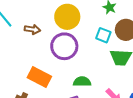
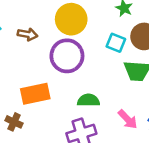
orange rectangle: (39, 77) -> (35, 94), turned -40

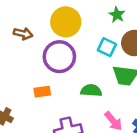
orange rectangle: (35, 94) -> (42, 92), moved, size x0.6
green semicircle: (88, 100) -> (91, 91), moved

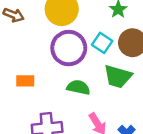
purple circle: (59, 57) -> (69, 48), moved

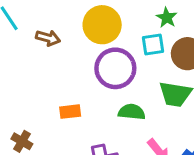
cyan square: (102, 43) -> (153, 44), moved, turned -36

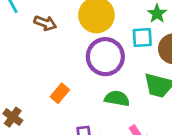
orange rectangle: (70, 112) -> (60, 93), turned -48

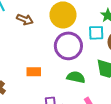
orange rectangle: (60, 93) -> (34, 72), turned 48

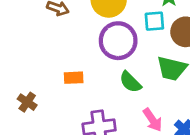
green semicircle: (76, 77) -> (130, 82), turned -144

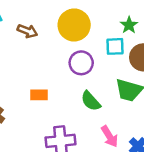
purple circle: (118, 41) -> (81, 63), size x0.7

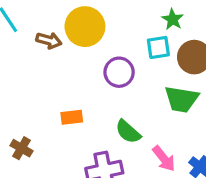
yellow circle: (74, 25) -> (85, 27), moved
green semicircle: (91, 101) -> (128, 132), moved

